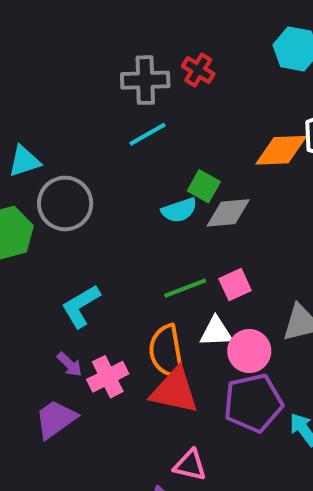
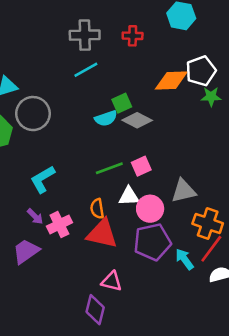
red cross: (198, 70) -> (133, 36), moved, turned -30
green square: (204, 186) -> (122, 103), turned 36
gray diamond: (228, 213) -> (137, 120), turned 32
orange semicircle: (167, 352) -> (97, 209), size x0.6

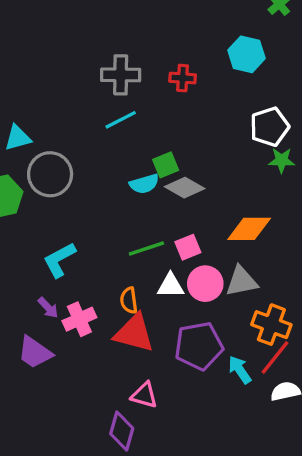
orange diamond: (171, 80) -> (249, 229), moved
pink circle: (150, 209) -> (205, 284), moved
purple trapezoid: (26, 251) -> (35, 352), turned -112

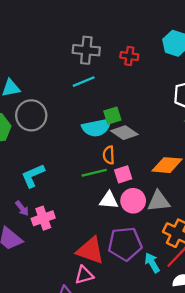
cyan semicircle: (144, 184) -> (96, 128), size x1.4
orange semicircle: (129, 300) -> (109, 155), moved
red triangle: (134, 333) -> (90, 251), moved
pink triangle: (144, 395) -> (84, 275), turned -36

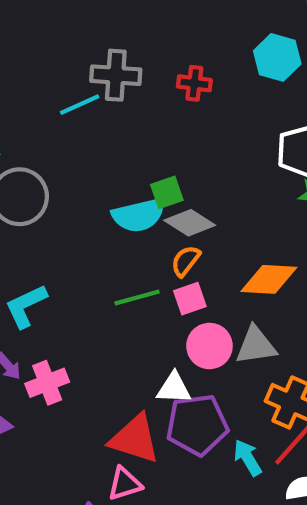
cyan line: (84, 82) -> (80, 105), moved
orange semicircle: (109, 155) -> (186, 261), moved, turned 42
white triangle: (109, 200) -> (174, 388), moved

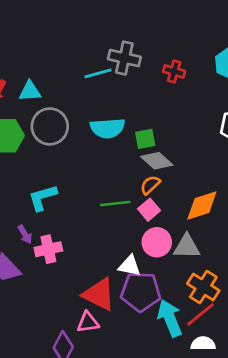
cyan semicircle: (139, 215) -> (108, 128), moved
orange diamond: (269, 279) -> (202, 205), turned -30
pink square: (190, 299) -> (149, 210), turned -30
cyan arrow: (248, 458) -> (170, 318), size x1.5

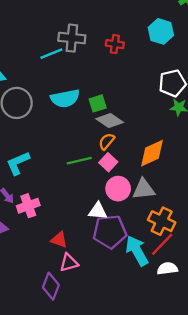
red triangle: (99, 294) -> (59, 240), moved, size x0.6

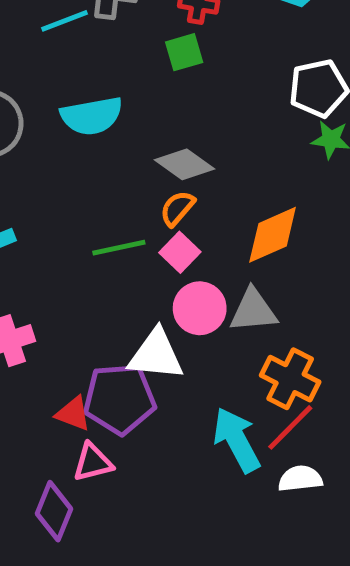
green square: (98, 103) -> (184, 52), moved
white triangle: (98, 211) -> (156, 355), size x1.4
purple pentagon: (110, 232) -> (119, 399), moved

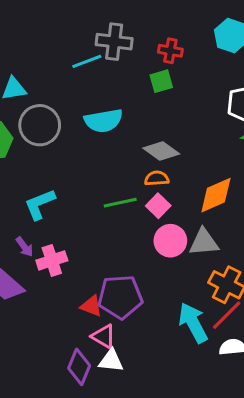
orange semicircle: (177, 208) -> (157, 178), turned 45
white triangle: (156, 355) -> (111, 361), moved, size x0.7
pink triangle: (93, 462) -> (103, 336), turned 44

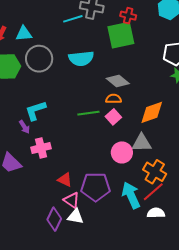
green square: (161, 81) -> (121, 35), size x1.8
pink circle: (170, 241) -> (122, 152), moved
purple arrow: (24, 247) -> (24, 127), moved
purple pentagon: (120, 297) -> (96, 187), moved

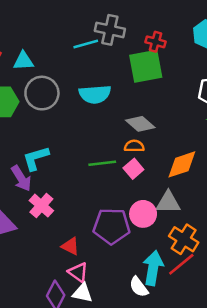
purple arrow: (24, 127) -> (21, 178), size x1.5
pink cross: (41, 148) -> (41, 206), turned -36
purple pentagon: (96, 187) -> (112, 226), moved
cyan arrow: (131, 195) -> (153, 268), turned 32
white semicircle: (156, 213) -> (139, 287), moved, turned -126

